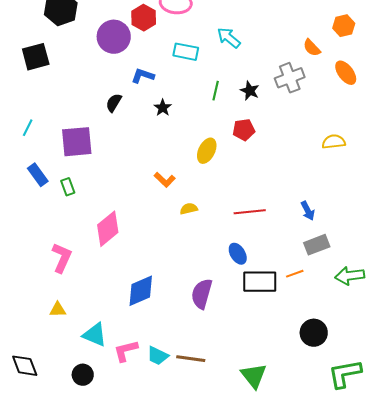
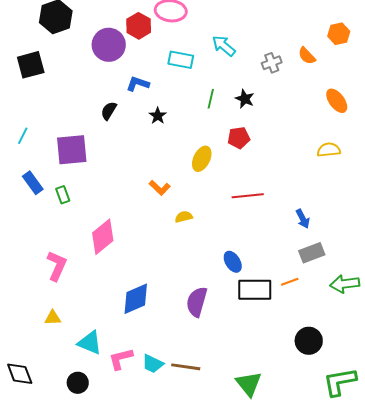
orange ellipse: (346, 73) -> (337, 101), moved
gray cross: (290, 78) -> (272, 63), moved, size x0.7
red line: (250, 212) -> (248, 196), moved

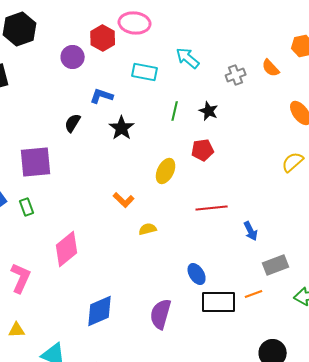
purple circle: (109, 45) -> (73, 57), size x0.7
black star: (158, 116) -> (122, 128), size x1.4
yellow semicircle: (329, 150) -> (293, 162), turned -35
blue arrow: (303, 219) -> (251, 231), moved

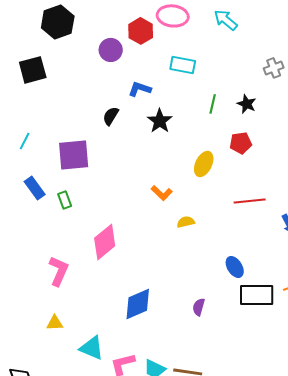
cyan arrow: (188, 58) -> (226, 20), moved
purple semicircle: (161, 314) -> (199, 307), size x0.6

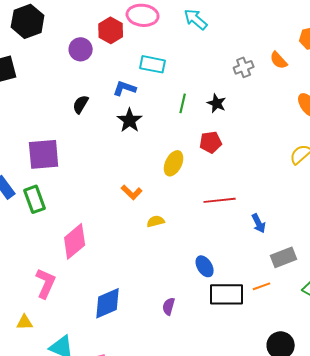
blue L-shape: (140, 89) -> (125, 88), moved
black semicircle: (111, 116) -> (81, 104), moved
green rectangle: (65, 200) -> (35, 199), size x1.5
pink L-shape: (59, 271) -> (46, 283), moved

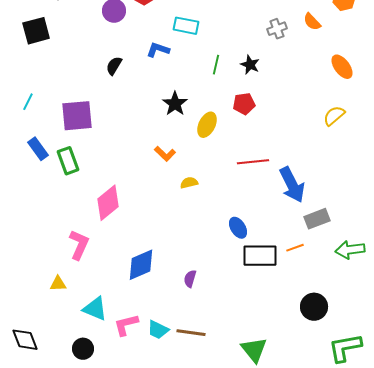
black star: (130, 120) -> (175, 104), moved
blue arrow: (259, 223) -> (292, 185), size x1.8
purple semicircle: (169, 306) -> (190, 279), moved

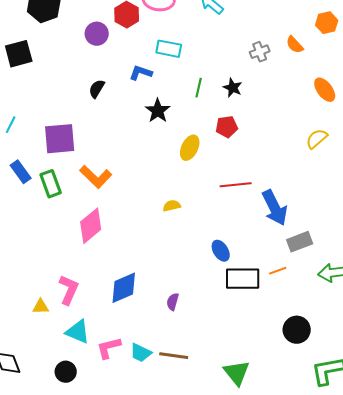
black star: (175, 104) -> (158, 111), moved
orange L-shape: (165, 154) -> (96, 177), moved, size x1.5
pink L-shape: (79, 245) -> (69, 290), moved

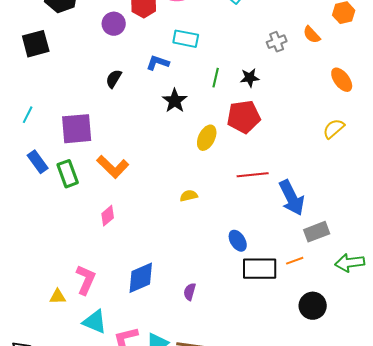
black star: (233, 88) -> (250, 78), turned -30
red pentagon: (227, 127) -> (244, 117), size x1.5
pink diamond: (91, 226) -> (108, 216), size x0.6
black circle: (297, 330) -> (313, 306), moved

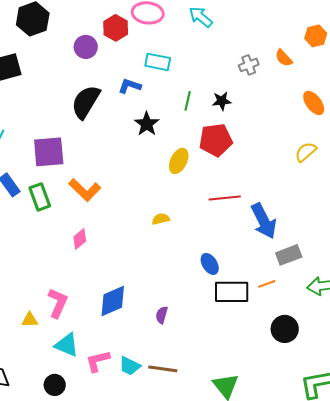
black semicircle: (114, 79) -> (86, 102), size x1.8

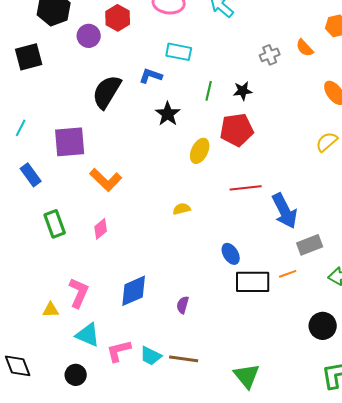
red hexagon: (116, 28) -> (118, 18), moved
purple circle: (86, 47) -> (89, 36), moved
green rectangle: (40, 197) -> (55, 224), moved
black circle: (285, 329) -> (323, 326), moved

